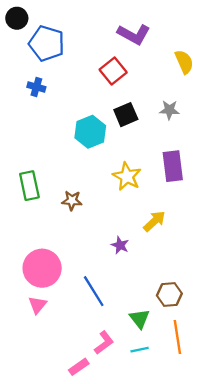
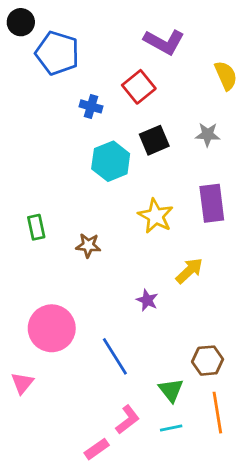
blue cross: (36, 87) -> (91, 106), moved
green rectangle: (29, 186) -> (36, 227), size x0.7
pink triangle: (37, 305) -> (22, 383), moved

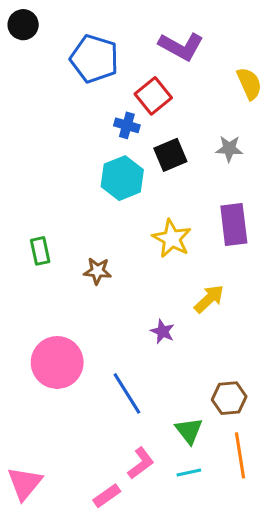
blue pentagon: (57, 53) -> (94, 59), moved
blue cross: (91, 106) -> (127, 125), moved
pink triangle: (22, 383) -> (25, 483), moved, size x1.4

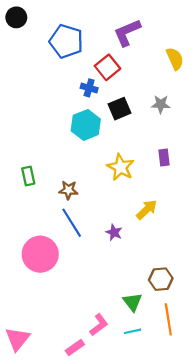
purple L-shape: (181, 46) -> (127, 33), turned 128
purple rectangle: (234, 225) -> (164, 157), size x0.6
blue line: (127, 393) -> (72, 223), moved

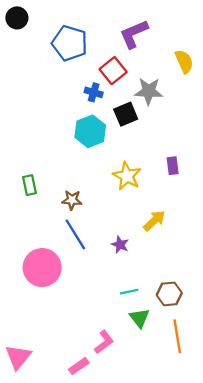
gray star: (161, 104) -> (149, 91), moved, size x1.4
cyan line: (133, 331) -> (129, 292), moved

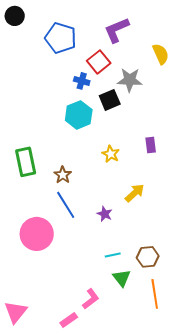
yellow star: (127, 176) -> (111, 154), size x0.7
green rectangle: (30, 185) -> (26, 162), size x1.6
brown star: (72, 200) -> (63, 175), turned 30

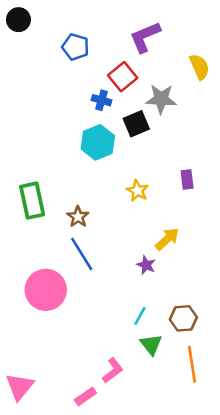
blue pentagon: (61, 38) -> (75, 47), size x0.7
purple star: (105, 214) -> (146, 265), moved
cyan line: (113, 255) -> (140, 316), turned -49

